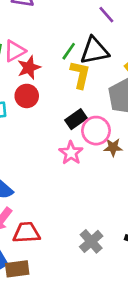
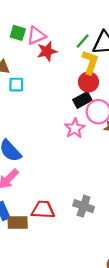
red circle: (27, 96) -> (88, 82), moved
red trapezoid: (26, 233) -> (43, 210), moved
gray cross: (91, 241) -> (84, 206), turned -36

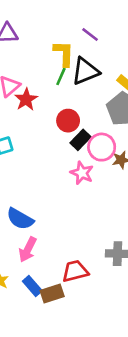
yellow L-shape: (90, 62) -> (64, 53), moved
red circle: (88, 82) -> (68, 121), moved

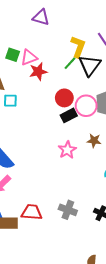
black triangle: (85, 71) -> (90, 65), turned -50
pink circle: (102, 147) -> (86, 106), moved
pink star: (82, 173) -> (67, 150), moved

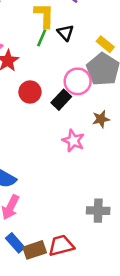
black triangle: (90, 65) -> (65, 33), size x0.6
red circle: (64, 98) -> (30, 92), moved
red trapezoid: (32, 212) -> (61, 245), moved

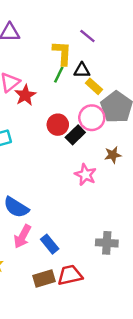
black triangle: (65, 33) -> (82, 70), turned -49
yellow rectangle: (105, 44) -> (94, 86), moved
red circle: (30, 92) -> (58, 125), moved
blue rectangle: (15, 243) -> (50, 244), moved

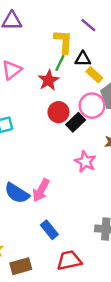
red star: (25, 95) -> (49, 80), moved
pink arrow: (22, 236) -> (41, 190), moved
brown rectangle: (44, 278) -> (21, 266), moved

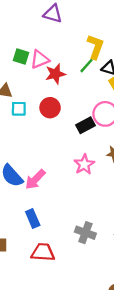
red star: (49, 80) -> (55, 74), moved
red circle: (59, 112) -> (50, 108), moved

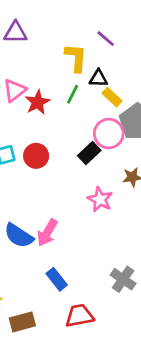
green line: (86, 66) -> (73, 94), moved
red circle: (50, 108) -> (36, 156), moved
gray cross: (85, 233) -> (123, 279), turned 30

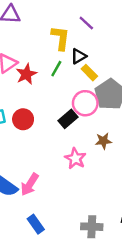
black triangle: (98, 78) -> (79, 56), turned -35
gray cross: (123, 279) -> (92, 227), turned -35

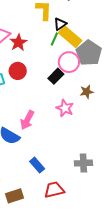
green line: (56, 69) -> (54, 39), moved
yellow rectangle: (89, 73) -> (70, 37), size x1.6
red circle: (23, 119) -> (18, 71), moved
pink arrow: (30, 184) -> (27, 120), moved

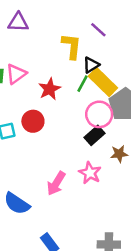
red star: (18, 42) -> (50, 89), moved
black rectangle: (56, 76) -> (94, 135), moved
pink arrow: (27, 120) -> (56, 183), moved

